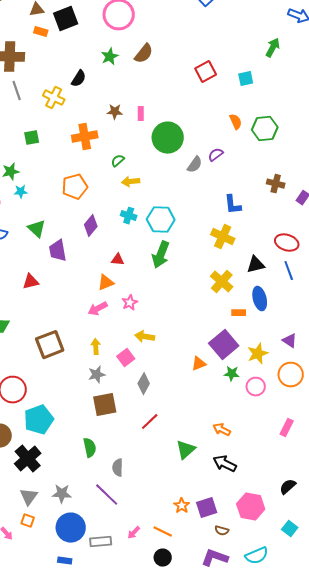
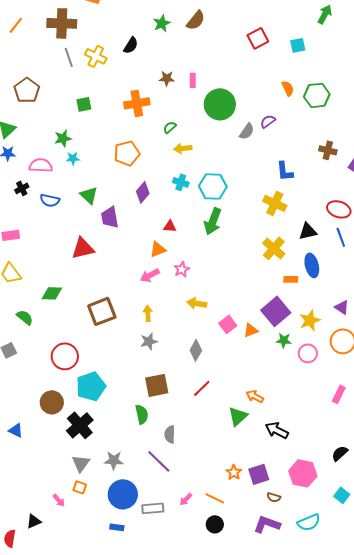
yellow cross: (54, 98) -> (96, 56), moved
red triangle: (31, 282) -> (83, 248), size x1.4
pink square: (126, 358) -> (228, 324), moved
brown square: (105, 405) -> (157, 385), moved
orange arrow: (222, 430) -> (255, 396), moved

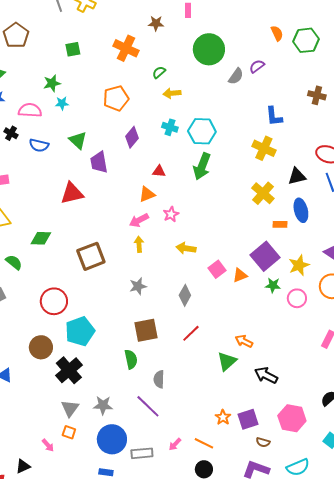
pink rectangle: (193, 80) -> (188, 10), moved
orange cross: (137, 103) -> (126, 48), turned 35
black cross: (22, 188) -> (11, 133), turned -32
yellow arrow: (148, 313) -> (139, 244), moved

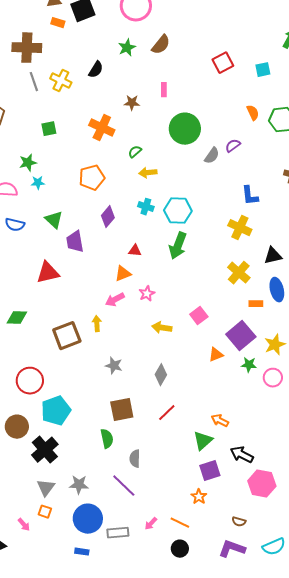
yellow arrow: (139, 244) -> (97, 324), moved
pink square: (217, 269) -> (199, 316), moved
gray star: (138, 286) -> (114, 366), turned 30
pink hexagon: (292, 418) -> (262, 484), moved
purple square: (248, 419) -> (210, 471), moved

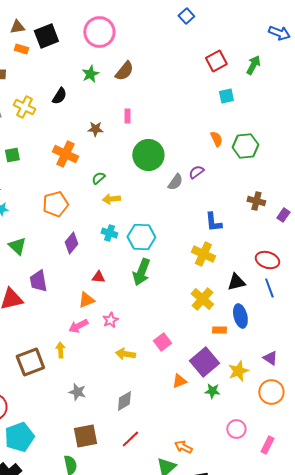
red square: (223, 63) -> (216, 61), moved
purple trapezoid: (75, 242) -> (38, 281), moved
gray diamond: (161, 375) -> (124, 401), turned 30
pink circle: (273, 378) -> (236, 429), moved

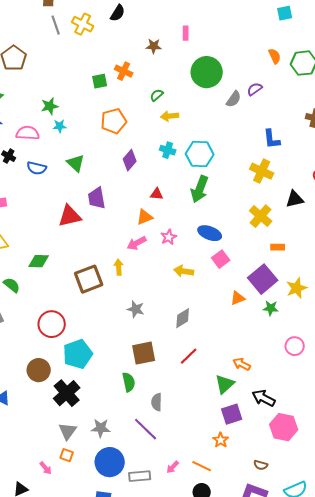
orange cross: (65, 154) -> (124, 71), size x0.7
green square: (12, 155) -> (100, 81), moved
blue ellipse: (240, 316) -> (210, 233), moved, turned -55

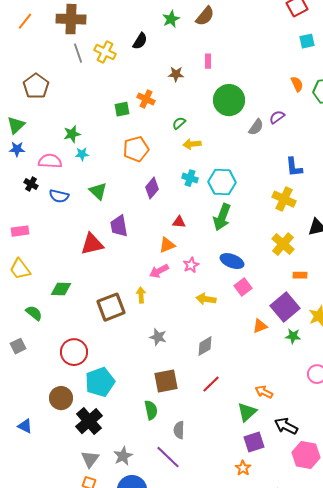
gray star: (101, 428) -> (123, 456), turned -30

